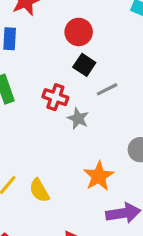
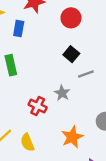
red circle: (79, 32) -> (71, 18), moved
red cross: (55, 97) -> (38, 106), moved

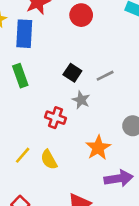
blue rectangle: (19, 28) -> (24, 34), size x1.5
black square: (71, 54) -> (72, 73), moved

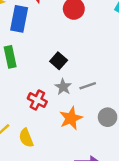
gray line: (105, 76) -> (88, 86), moved
orange star: (98, 148) -> (71, 118), moved

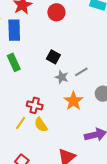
red cross: (37, 100) -> (35, 105), moved

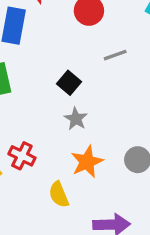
gray line: (81, 72) -> (115, 55), moved
yellow semicircle: (41, 125) -> (59, 195), moved

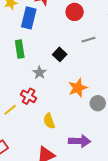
gray star: (76, 119) -> (39, 73), moved
orange star: (87, 162) -> (78, 88), moved

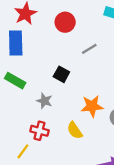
green rectangle: (20, 49) -> (15, 81), turned -36
orange star: (78, 88) -> (92, 106), turned 30
yellow semicircle: (49, 121) -> (75, 130), moved

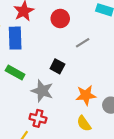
gray star: (44, 101) -> (42, 91), size x1.5
yellow semicircle: (75, 130) -> (84, 123), moved

